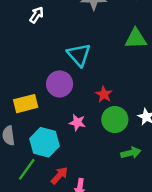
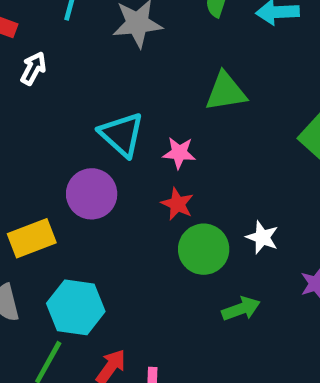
pink star: (77, 122) -> (179, 153), moved

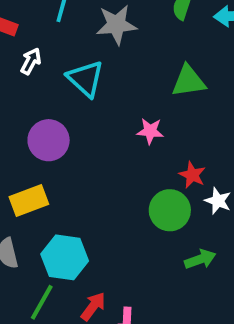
cyan triangle: (122, 134) -> (86, 79), moved
purple circle: (92, 194) -> (49, 140), moved
red star: (177, 204) -> (192, 175), moved

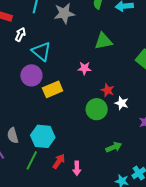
cyan triangle: (86, 79) -> (41, 51), moved
yellow rectangle: (29, 201) -> (53, 89), moved
green arrow: (200, 259) -> (114, 147), moved

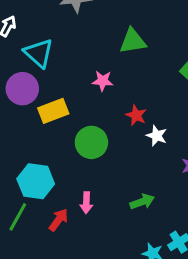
green circle: (97, 109) -> (91, 142), moved
pink arrow: (77, 168) -> (86, 203), moved

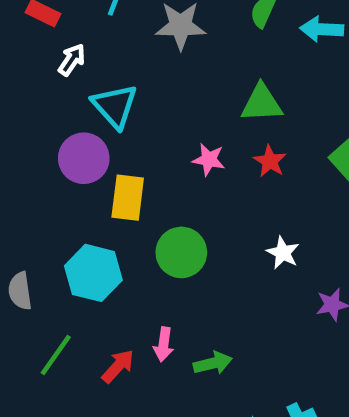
yellow rectangle: (53, 111) -> (128, 198), turned -68
red star: (136, 115) -> (270, 161), moved
cyan hexagon: (36, 181) -> (93, 273), moved
green arrow: (142, 202) -> (213, 363), moved

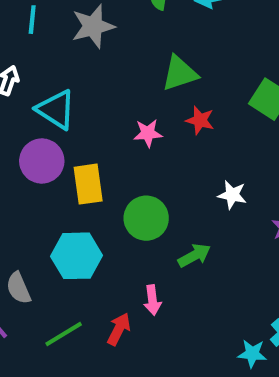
green line: (56, 355) -> (64, 334), turned 39
green arrow: (213, 363) -> (194, 255), moved

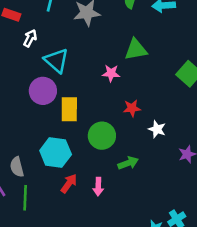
red star: (200, 120) -> (132, 108), moved, turned -30
pink star: (148, 133) -> (111, 73), moved
red arrow: (119, 329) -> (69, 183), moved
green line: (64, 334) -> (25, 198), moved, turned -65

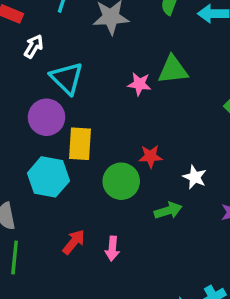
pink star: (111, 73) -> (139, 84), moved
red star: (132, 108) -> (150, 156), moved
cyan hexagon: (56, 152) -> (48, 177), moved
green arrow: (128, 163) -> (168, 211), moved

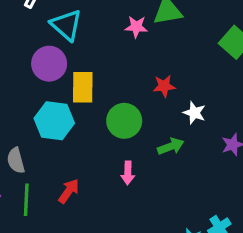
red star: (150, 156) -> (164, 86), moved
red arrow: (74, 242) -> (69, 191), moved
pink arrow: (112, 249) -> (128, 173), moved

